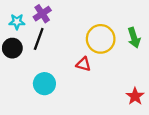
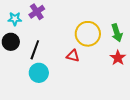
black line: (39, 39) -> (35, 50), moved
red star: (135, 96) -> (118, 58), moved

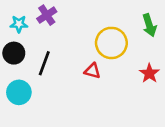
green arrow: (117, 33) -> (149, 25), moved
cyan circle: (39, 73) -> (19, 92), moved

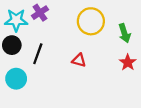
cyan star: (19, 24) -> (16, 20), size x1.5
green arrow: (149, 25) -> (124, 33), moved
yellow circle: (111, 43) -> (91, 21), moved

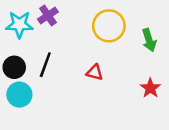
black circle: (12, 45) -> (14, 67), moved
red star: (128, 62) -> (150, 88), moved

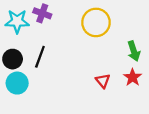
purple cross: (48, 15) -> (42, 13), turned -36
green arrow: (149, 40) -> (134, 51), moved
red triangle: (95, 73) -> (103, 81), moved, turned 35

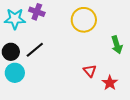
black line: (40, 57) -> (35, 50), turned 30
red star: (133, 77) -> (110, 83), moved

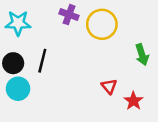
purple cross: (37, 12) -> (69, 15), moved
black line: (35, 50) -> (42, 61), turned -36

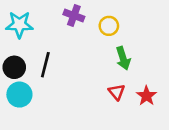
yellow circle: (102, 24) -> (109, 26), size x0.6
green arrow: (142, 55) -> (123, 58), moved
red star: (133, 101) -> (146, 96), moved

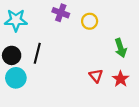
green arrow: (123, 58) -> (121, 48), moved

